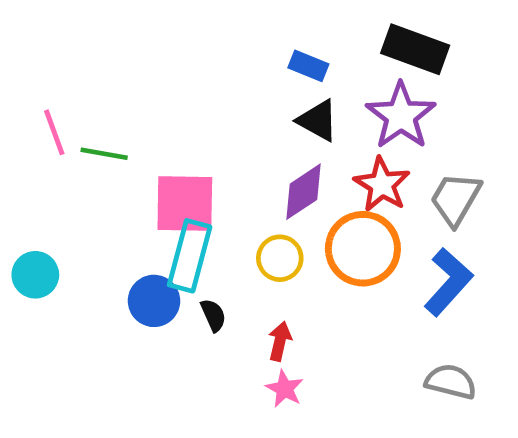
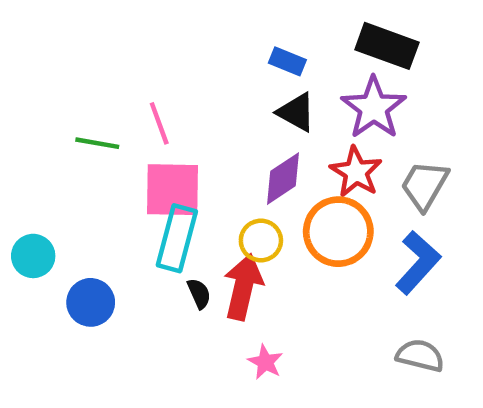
pink line: (54, 132) -> (159, 123), moved
blue circle: (154, 301) -> (91, 302), moved
red arrow: (280, 341) -> (243, 287), moved, size x1.8

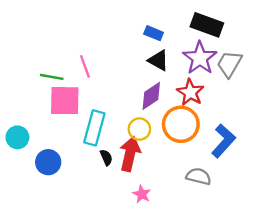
gray trapezoid: (425, 185) -> (229, 64), moved
pink square: (172, 190) -> (65, 101), moved
gray semicircle: (420, 355) -> (199, 176), moved

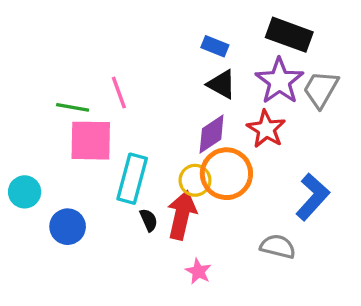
orange circle: (181, 124) -> (226, 174), moved

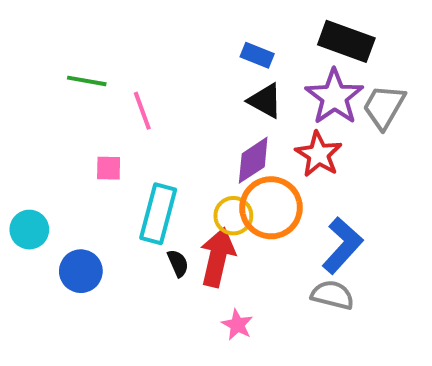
green line: (73, 107) -> (87, 81), moved
pink square: (91, 141) -> (109, 168), size x0.5
blue L-shape: (313, 197) -> (342, 245), moved

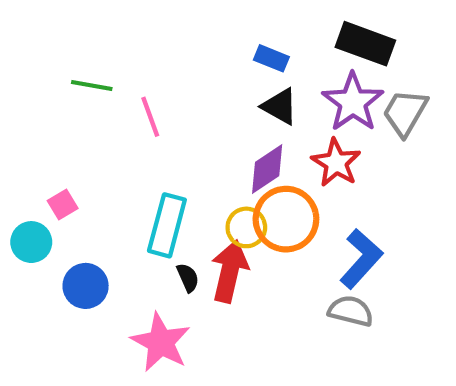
pink square: (109, 168) -> (63, 204), moved, turned -32
pink star: (237, 325) -> (161, 342), moved, size x1.8

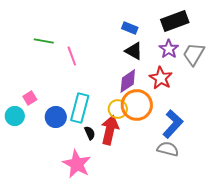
black rectangle: (365, 44) -> (175, 21), turned -40
purple star: (353, 102) -> (169, 49), size x0.7
blue circle: (86, 286) -> (56, 117), moved

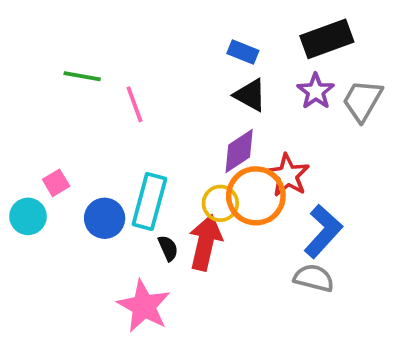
red star: (161, 78) -> (288, 175), moved

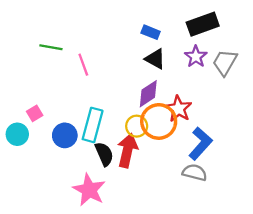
black semicircle: (168, 248) -> (104, 154), size x1.5

